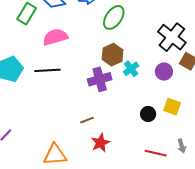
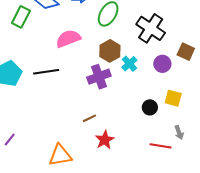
pink semicircle: (55, 37) -> (68, 39), moved
black cross: (172, 37) -> (151, 28), moved
gray arrow: (182, 146) -> (179, 132), moved

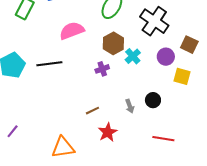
purple cross: (99, 77) -> (102, 69), size x0.6
yellow square: (173, 98) -> (182, 76), moved
gray arrow: (179, 132) -> (130, 106), moved

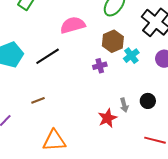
black line: (49, 64) -> (48, 56), turned -30
brown line: (92, 111) -> (38, 100), moved
red star: (108, 132) -> (107, 118), moved

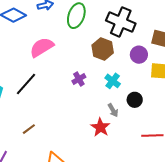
brown hexagon: (113, 41) -> (103, 49), moved
cyan cross: (131, 56) -> (113, 81), moved

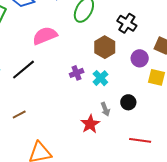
black cross: (121, 22) -> (127, 23), size x0.7
cyan cross: (113, 81) -> (100, 78), moved

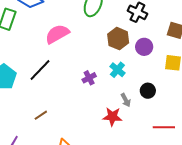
purple circle: (140, 58) -> (144, 47), moved
purple cross: (77, 73) -> (89, 78), moved
red star: (90, 124) -> (112, 117), turned -30

